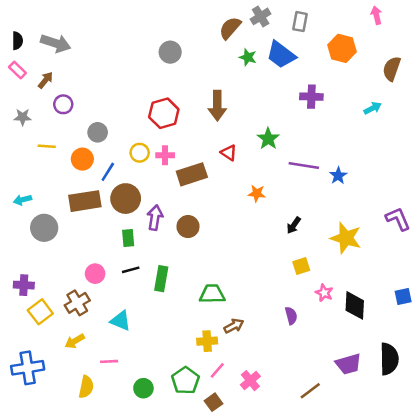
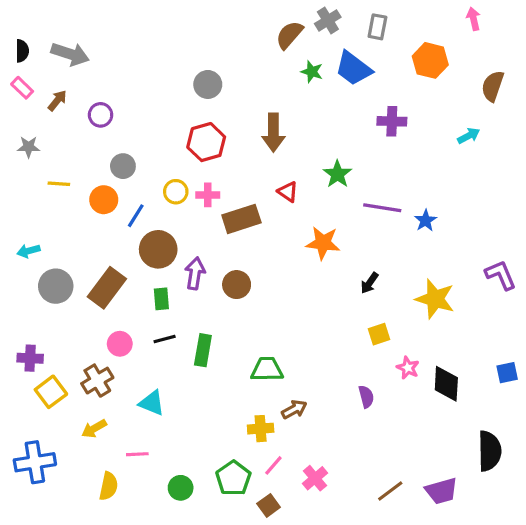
gray circle: (170, 52) -> (208, 84), moved
purple circle: (63, 104) -> (101, 115), moved
orange star: (257, 193) -> (323, 243), size x1.5
brown rectangle: (85, 201) -> (107, 288), moved, turned -44
purple trapezoid: (348, 364) -> (441, 491), moved

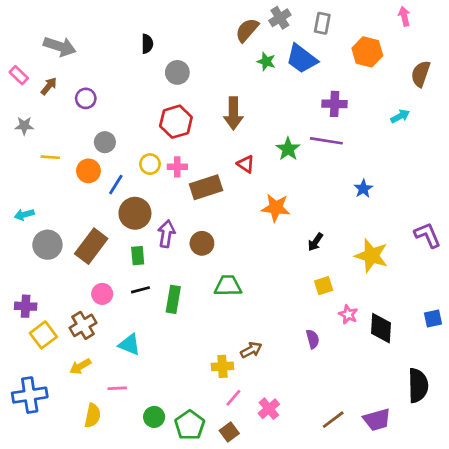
black semicircle: (22, 51) -> (147, 44), moved
purple line: (382, 208) -> (326, 141), moved
green trapezoid: (267, 369) -> (228, 286), moved
green pentagon: (233, 478) -> (190, 425), moved

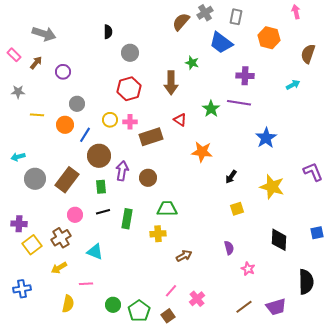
green star: (266, 62) -> (192, 63), moved
blue star: (363, 189) -> (266, 138), size x1.5
pink star: (348, 314) -> (248, 269), moved
yellow cross: (222, 366) -> (158, 234), moved
blue cross: (30, 395) -> (22, 289), size x0.7

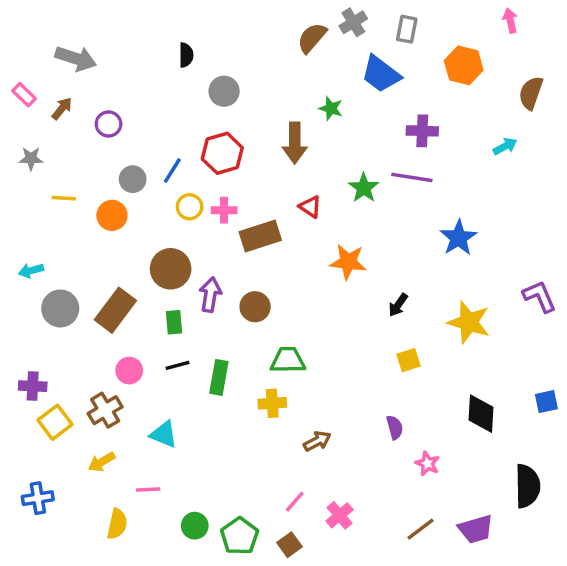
blue line: (85, 135) -> (172, 171), moved

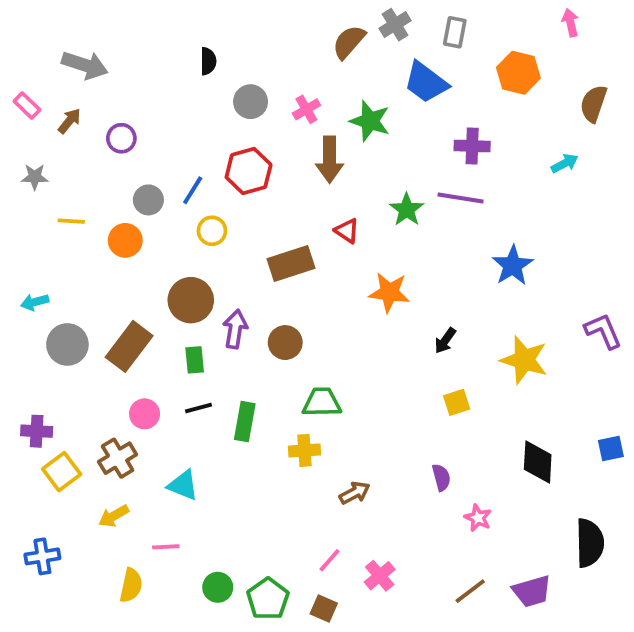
green star: (331, 108) -> (370, 121), size x1.5
pink cross: (224, 210) -> (306, 109), moved, turned -30
brown square: (290, 545) -> (324, 608), turned -30

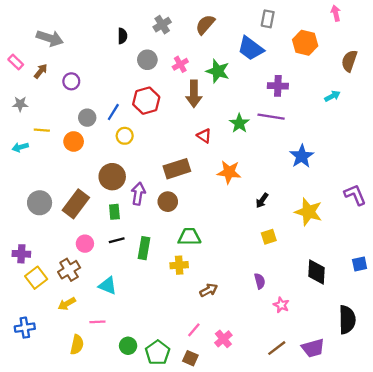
gray cross: (395, 25) -> (162, 25), moved
brown rectangle: (291, 264) -> (177, 169), moved
cyan arrow: (35, 302) -> (20, 147), moved

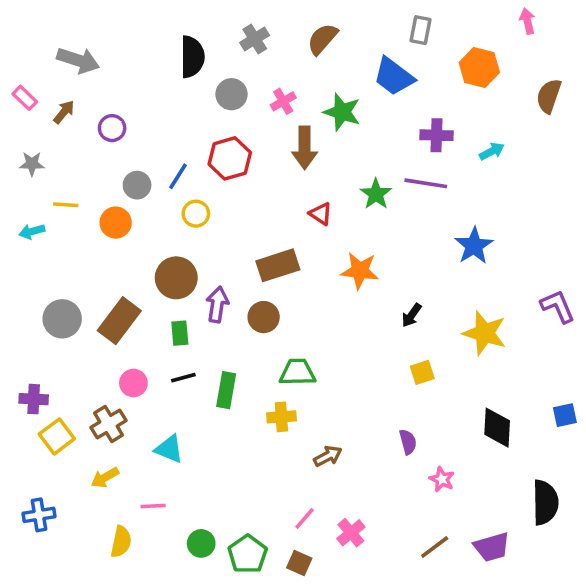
black semicircle: (122, 36) -> (192, 57), size x1.6
cyan arrow: (332, 96) -> (492, 151), moved

